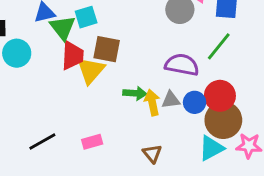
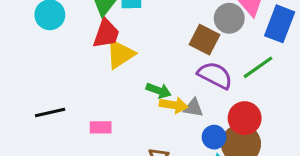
brown square: (107, 49) -> (204, 40), moved
yellow arrow: (152, 102) -> (174, 105), turned 95
blue circle: (195, 102) -> (214, 137), moved

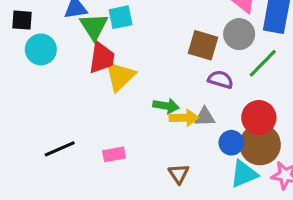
gray circle: (229, 18) -> (239, 34), moved
purple semicircle: (215, 75) -> (220, 80), size x0.7

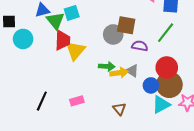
gray circle: (239, 34) -> (113, 34), moved
gray triangle: (205, 117) -> (132, 71), turned 40
black line: (60, 149) -> (42, 101), turned -36

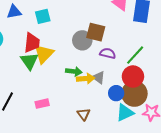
green triangle: (55, 21) -> (29, 61), moved
green line: (166, 33) -> (135, 55), moved

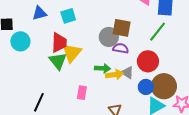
purple semicircle: (108, 53) -> (121, 48), moved
green line: (135, 55) -> (158, 32), moved
red circle: (133, 77) -> (148, 61), moved
pink rectangle: (42, 104) -> (82, 93), moved, turned -64

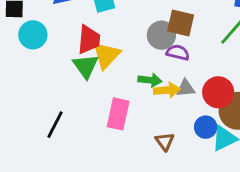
red circle: (148, 61) -> (218, 92), moved
gray triangle: (127, 73) -> (186, 88), turned -40
blue circle: (146, 87) -> (206, 127), moved
pink rectangle: (82, 93) -> (118, 114), size x1.5

